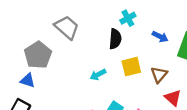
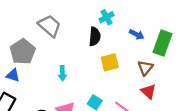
cyan arrow: (98, 75) -> (62, 73), moved, turned -64
brown triangle: (159, 75) -> (145, 68), moved

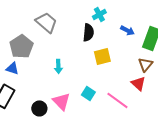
brown triangle: (145, 68) -> (145, 64), moved

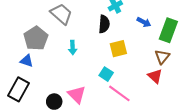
cyan arrow: (58, 66) -> (73, 48), moved
cyan square: (88, 93) -> (106, 74), moved
pink line: (117, 100) -> (119, 93), moved

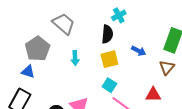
blue arrow: (144, 22) -> (139, 51), moved
yellow square: (118, 49) -> (109, 59), moved
red triangle: (155, 76) -> (153, 95), moved, turned -42

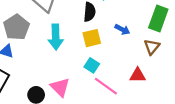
cyan arrow: (75, 58) -> (56, 37), size x1.6

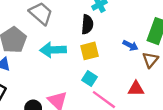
blue arrow: (122, 29) -> (130, 45), moved
cyan arrow: (56, 37) -> (53, 50), turned 90

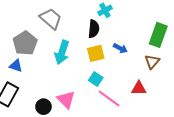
blue arrow: (130, 45) -> (120, 48), moved
cyan arrow: (53, 50) -> (62, 52), turned -70

